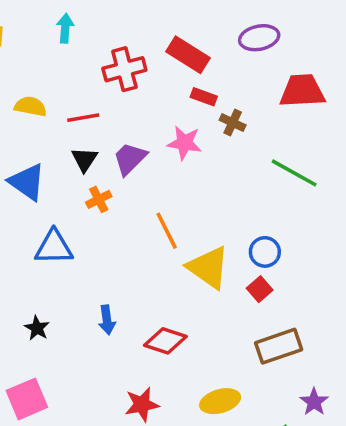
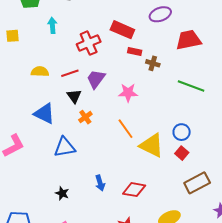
pink star: (185, 143) -> (128, 93), moved
purple trapezoid: (130, 159) -> (96, 79), moved

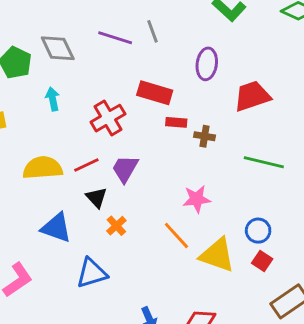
purple ellipse: (160, 14) -> (207, 64), turned -55
yellow semicircle: (40, 72) -> (43, 168), size x1.5
pink star: (128, 93) -> (197, 199), moved

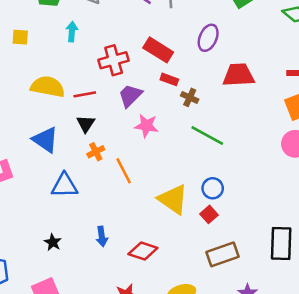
green line: (264, 162) -> (207, 135), moved
purple trapezoid: (125, 169) -> (130, 96), moved
pink star: (197, 199) -> (146, 126), moved
orange line: (176, 235) -> (124, 171), moved

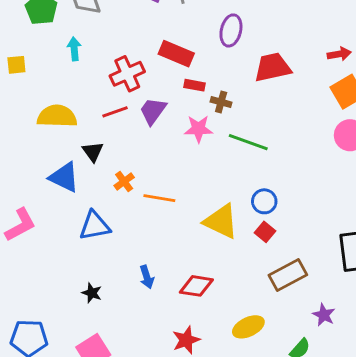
red line: (85, 94) -> (115, 112), moved
black triangle: (86, 124) -> (93, 152), moved
pink star: (146, 126) -> (198, 129), moved
orange line: (124, 171) -> (159, 198), turned -44

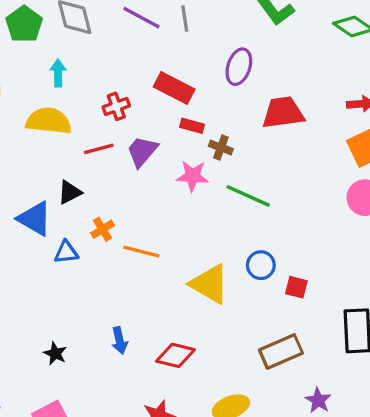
red cross: (127, 74) -> (116, 106), size x0.7
yellow semicircle: (57, 116) -> (49, 121), moved
black triangle: (93, 152) -> (70, 192), turned 35
blue triangle: (95, 226) -> (66, 252), moved, size x0.7
red square: (265, 232) -> (296, 287), moved, turned -30

